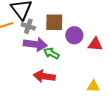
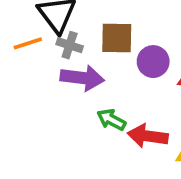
green arrow: (51, 53) -> (111, 120), moved
red arrow: (44, 76) -> (148, 136), moved

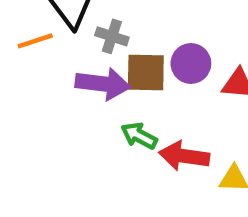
brown square: (117, 38) -> (146, 73), moved
gray cross: (70, 45) -> (112, 36), moved

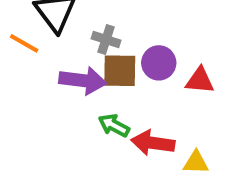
gray cross: (112, 36) -> (106, 39), moved
orange line: (35, 41) -> (24, 43), turned 48

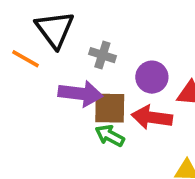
brown square: (120, 71) -> (110, 108), moved
red arrow: (153, 143) -> (152, 117), moved

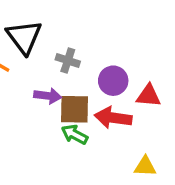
purple arrow: (80, 94) -> (48, 96), size x0.7

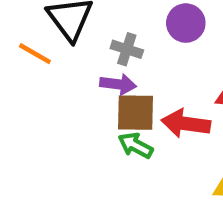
purple circle: (113, 81) -> (186, 23), moved
purple arrow: (48, 96) -> (118, 84), moved

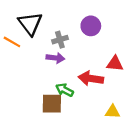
gray cross: (127, 49) -> (60, 40), turned -35
brown square: (136, 113) -> (52, 104), moved

